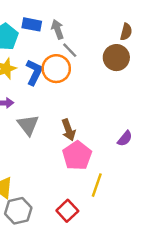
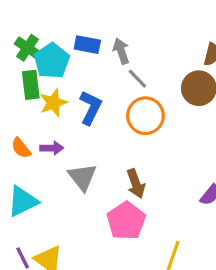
orange circle: (56, 69) -> (145, 116), moved
pink pentagon: (77, 156) -> (126, 221), moved

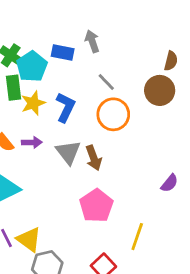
gray arrow: (121, 51) -> (92, 41), moved
gray triangle: (82, 177) -> (68, 152), moved
brown arrow: (136, 184) -> (94, 158), moved

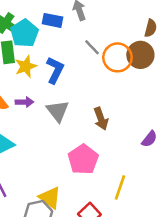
orange circle: (113, 114) -> (117, 57), moved
brown arrow: (94, 158) -> (101, 119), moved
yellow triangle: (29, 239) -> (50, 198), moved

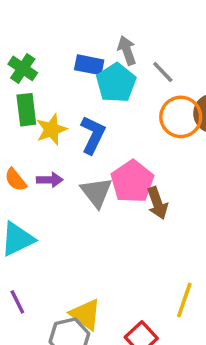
cyan pentagon: (24, 33) -> (116, 83), moved
gray line: (92, 47) -> (163, 72), moved
pink pentagon: (83, 159) -> (132, 182), moved

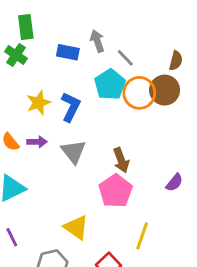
cyan pentagon: (116, 83) -> (110, 84), moved
green rectangle: (26, 110) -> (26, 27), moved
pink pentagon: (132, 182) -> (115, 191), moved
yellow triangle: (86, 314) -> (76, 227), moved

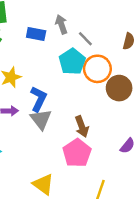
brown circle: (165, 90) -> (119, 88), moved
blue L-shape: (71, 107) -> (39, 99), moved

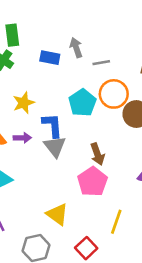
gray line: (85, 39) -> (101, 63), turned -56
cyan pentagon: (72, 62) -> (82, 103), moved
blue L-shape: (39, 99) -> (52, 125), turned -30

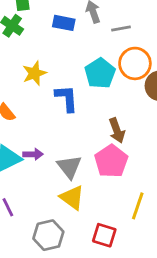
purple arrow: (22, 138) -> (33, 154), moved
gray triangle: (55, 147) -> (69, 167), moved
red square: (86, 248) -> (104, 235), turned -30

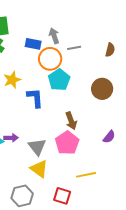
orange circle: (135, 63) -> (50, 59), moved
yellow line: (138, 206) -> (86, 175), turned 60

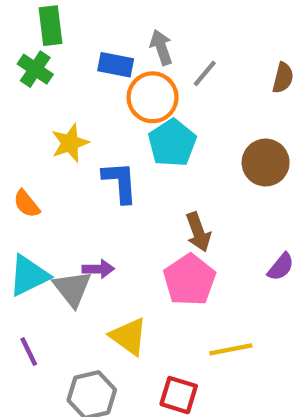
gray line: (74, 48) -> (205, 73), turned -40
purple arrow: (11, 138) -> (98, 269), moved
gray triangle: (37, 147) -> (72, 289), moved

